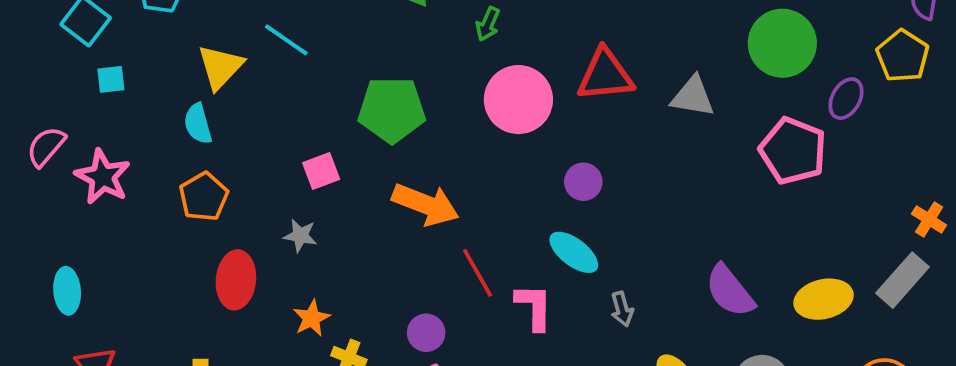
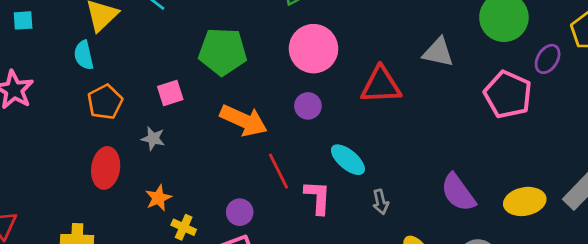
red triangle: (605, 75) -> (381, 85), moved
purple circle: (583, 182) -> (308, 106), moved
orange pentagon: (204, 197) -> (105, 102), moved

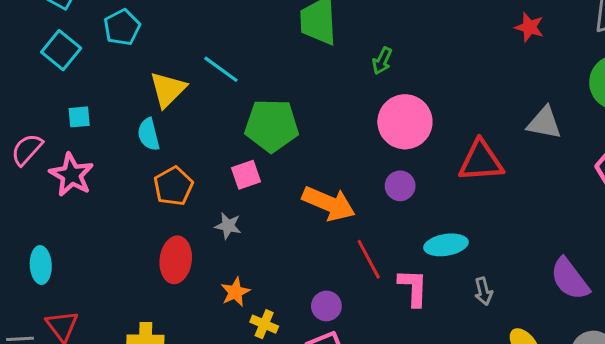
cyan square: (23, 20) -> (79, 117), moved
green pentagon: (223, 52) -> (272, 126), moved
cyan ellipse: (348, 160) -> (446, 245), turned -48

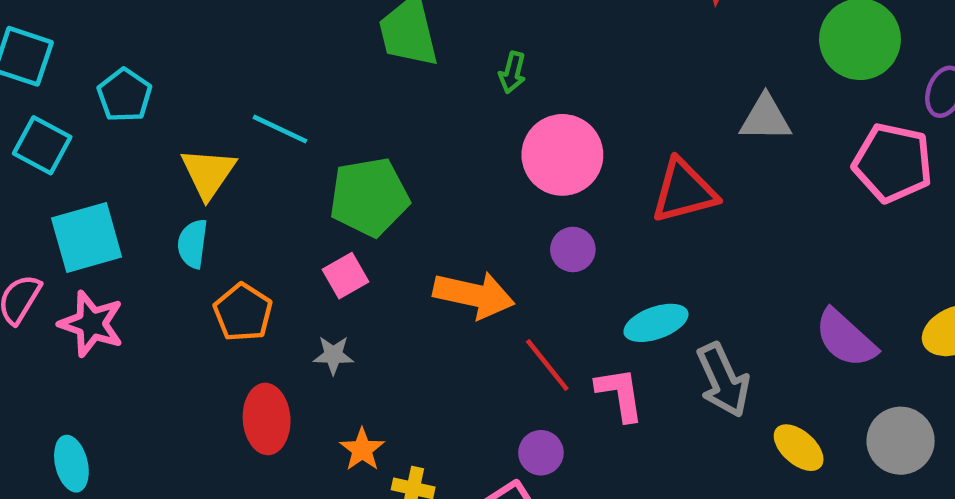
cyan square: (79, 117) -> (87, 238), size x2.0
cyan semicircle: (149, 134) -> (193, 244), turned 32
gray arrow: (483, 291) -> (723, 380), size x1.8
purple circle: (326, 306) -> (541, 453), moved

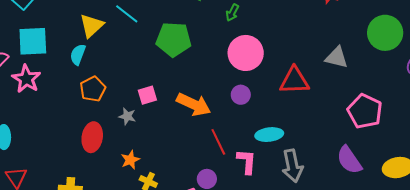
pink pentagon: (893, 163) -> (365, 111), moved
green pentagon: (369, 197) -> (174, 39), moved
pink square: (345, 276) -> (147, 95), moved

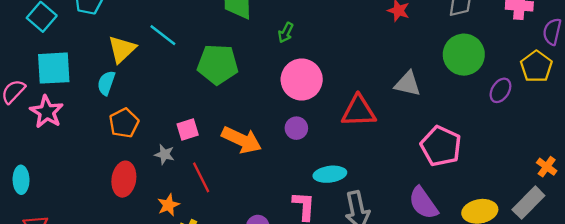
red line: (218, 142) -> (201, 177), moved

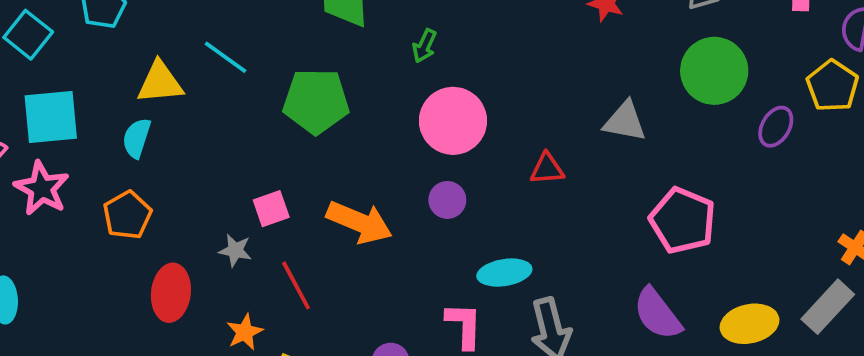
yellow triangle: (122, 49) -> (160, 82), turned 40
red triangle: (359, 111) -> (547, 169), size x0.6
orange pentagon: (124, 123) -> (127, 215), moved

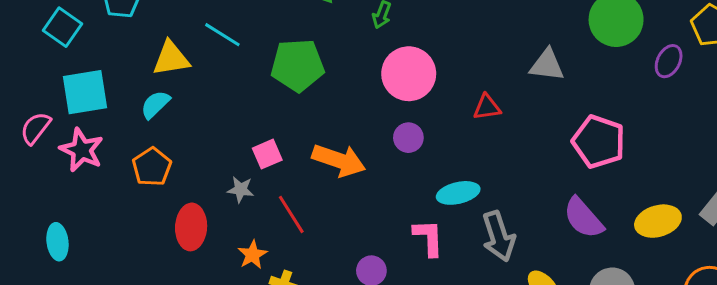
cyan semicircle: (137, 138) -> (155, 104), turned 32

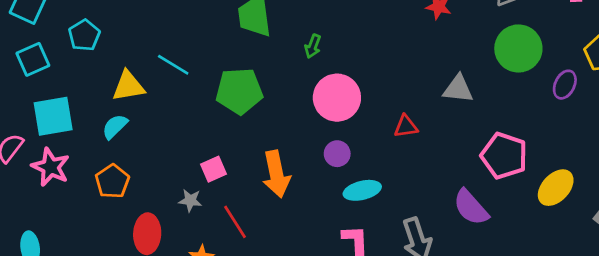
cyan square: (62, 27) -> (33, 59), turned 32
orange arrow: (339, 160) -> (276, 174), turned 60
cyan ellipse: (458, 193) -> (362, 190), moved
purple semicircle: (583, 218) -> (471, 207), moved
yellow ellipse: (658, 221) -> (556, 188), moved, turned -30

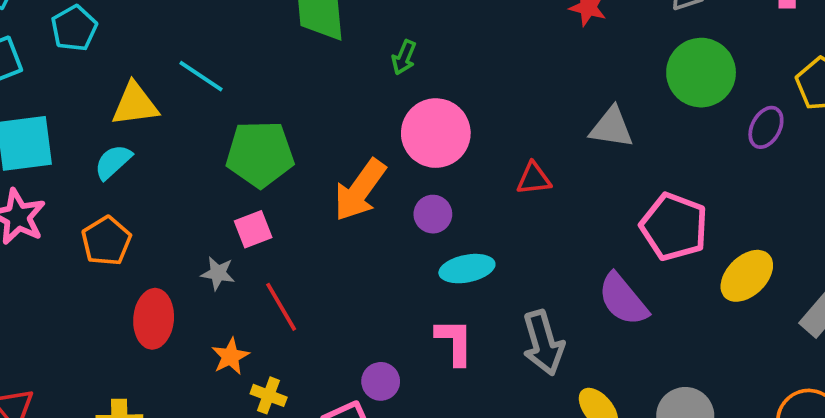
green pentagon: (239, 91) -> (260, 154), moved
orange arrow: (276, 174) -> (360, 190), moved, turned 45

